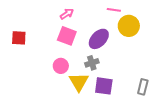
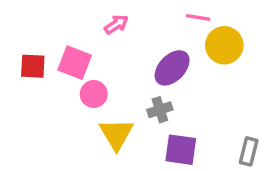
pink square: (67, 36) -> (75, 63), moved
pink circle: (61, 66) -> (94, 94), moved
yellow triangle: (79, 82) -> (116, 134), moved

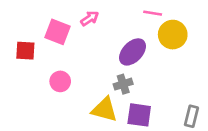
pink square: (75, 63) -> (58, 32), moved
pink circle: (94, 94) -> (60, 81), moved
yellow triangle: (116, 134) -> (104, 110), moved, turned -44

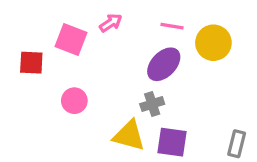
pink line: (153, 13) -> (172, 26), moved

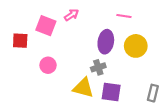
pink line: (172, 26) -> (124, 16), moved
yellow circle: (213, 43) -> (136, 46), moved
purple ellipse: (164, 64) -> (106, 42), turned -35

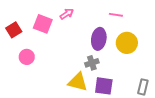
red square: (20, 41) -> (14, 30), moved, turned -35
pink circle: (48, 65) -> (27, 57), moved

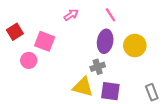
pink line: (116, 15) -> (110, 15), moved, turned 48
pink square: (43, 24) -> (45, 41), moved
gray rectangle: (143, 87) -> (152, 92), turned -35

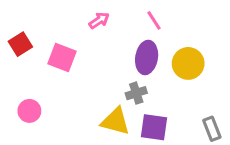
pink circle: (29, 60) -> (29, 111), moved

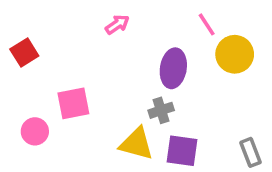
pink line: (154, 20) -> (207, 24), moved
pink square: (62, 57) -> (73, 103), moved, turned -32
yellow circle: (188, 63) -> (235, 54), moved

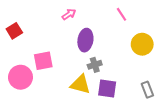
yellow circle: (235, 54) -> (142, 44), moved
purple ellipse: (173, 68) -> (85, 40), moved
pink circle: (35, 131) -> (20, 77), size x1.5

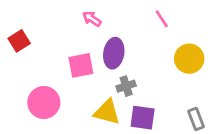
pink arrow: (69, 14) -> (92, 19), turned -112
pink square: (43, 61) -> (81, 65), moved
pink circle: (20, 77) -> (44, 103), moved

